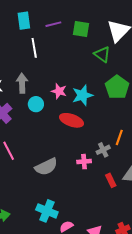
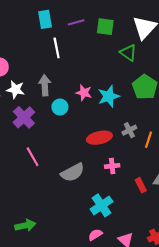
red ellipse: (72, 120) -> (99, 138), moved, turned -30
gray cross: (103, 150) -> (129, 130), moved
cyan cross: (47, 211) -> (102, 205), moved, turned 35

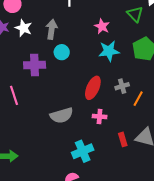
pink star: (84, 93) -> (102, 26), moved
purple cross: (24, 117) -> (35, 65), moved, turned 30
red ellipse: (99, 138) -> (93, 88), turned -65
pink line: (33, 157) -> (14, 95), moved

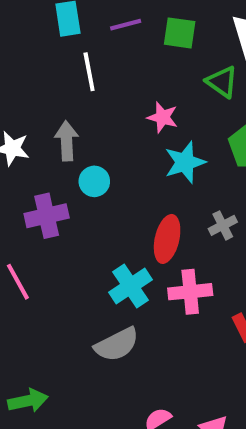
gray semicircle: (62, 115) -> (117, 344), moved
pink cross: (100, 116) -> (190, 292), size x1.5
cyan cross: (83, 151) -> (131, 286), moved

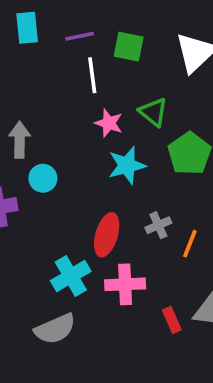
white line: (89, 72) -> (92, 75), moved
green triangle: (222, 82) -> (153, 112), moved

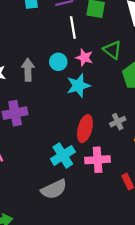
cyan star: (127, 165) -> (78, 86), moved
cyan circle: (43, 178) -> (58, 62), moved

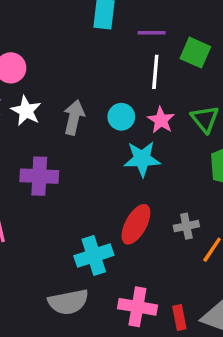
pink cross: (98, 160) -> (137, 307), moved

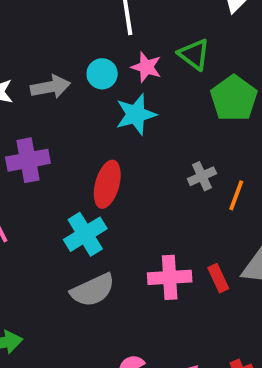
gray arrow: (74, 117) -> (50, 87), turned 80
red ellipse: (136, 224) -> (107, 184), moved
cyan cross: (94, 256) -> (85, 234), moved

